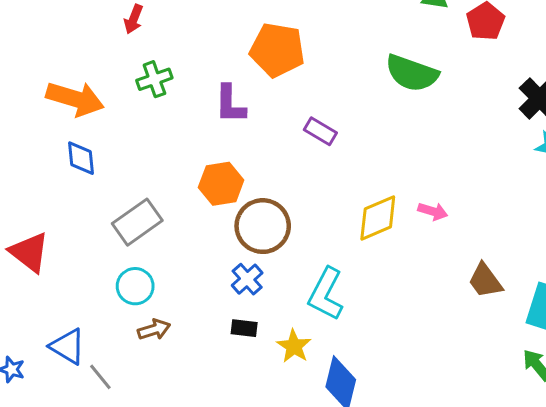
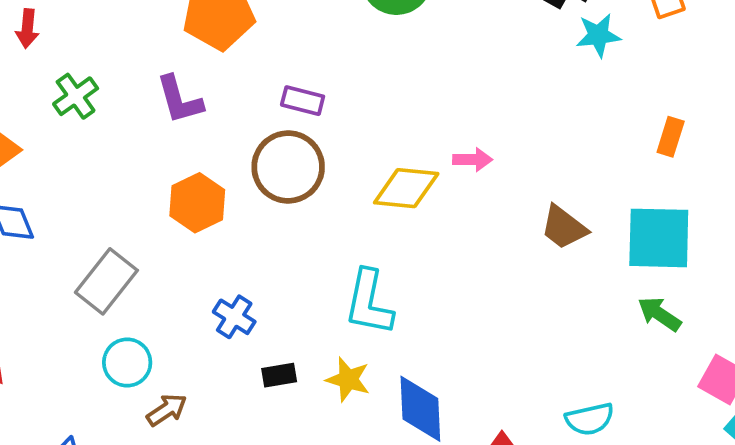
yellow diamond: (378, 218) -> (406, 188), turned 45
brown circle: (263, 226) -> (288, 167), moved
blue cross: (247, 279) -> (234, 317), moved

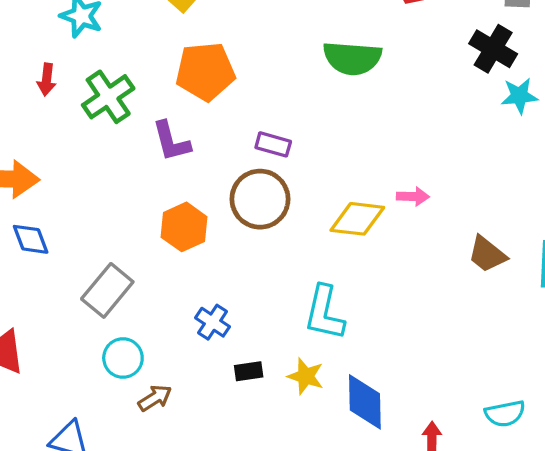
green cross: (76, 96) -> (108, 97), moved, size x1.4

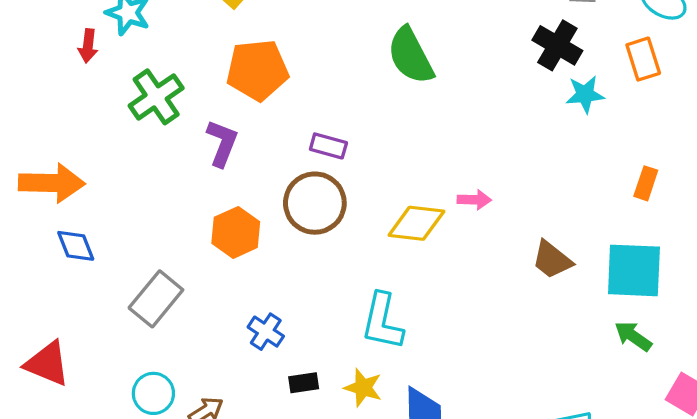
green semicircle: (352, 58) -> (411, 56), turned 58
red arrow: (47, 79) -> (88, 46), moved
purple L-shape: (171, 141) -> (222, 143), turned -144
cyan circle: (123, 358) -> (153, 393), moved

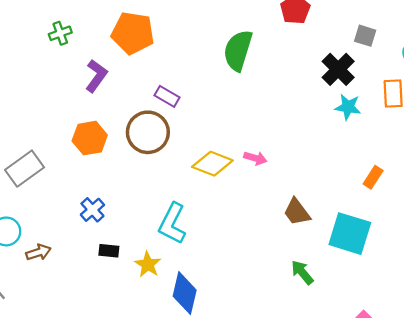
green semicircle: (411, 56) -> (238, 50), turned 30
green cross: (156, 97) -> (60, 33), size x0.6
green arrow: (633, 336) -> (302, 272), moved

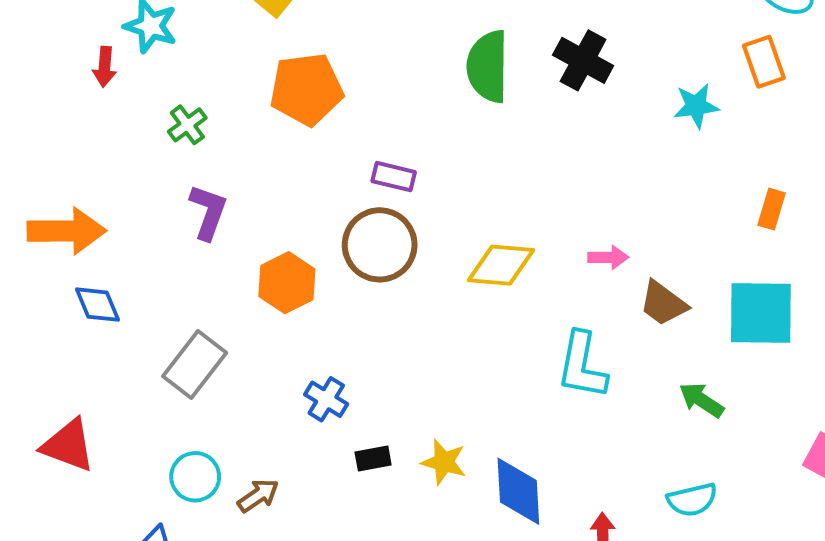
black cross: (338, 69) -> (583, 60), moved
purple L-shape: (96, 76) -> (208, 212), moved
pink arrow: (255, 158) -> (608, 257), moved
cyan L-shape: (172, 223) -> (582, 365), moved

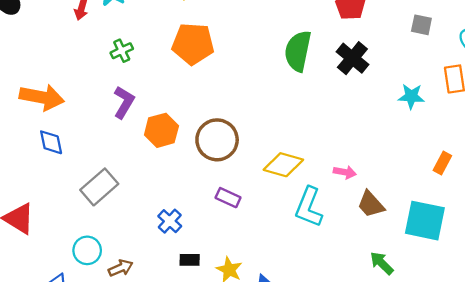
purple rectangle: (394, 177) -> (228, 198), moved
orange hexagon: (287, 283) -> (161, 130), moved
cyan L-shape: (582, 365) -> (309, 207), moved

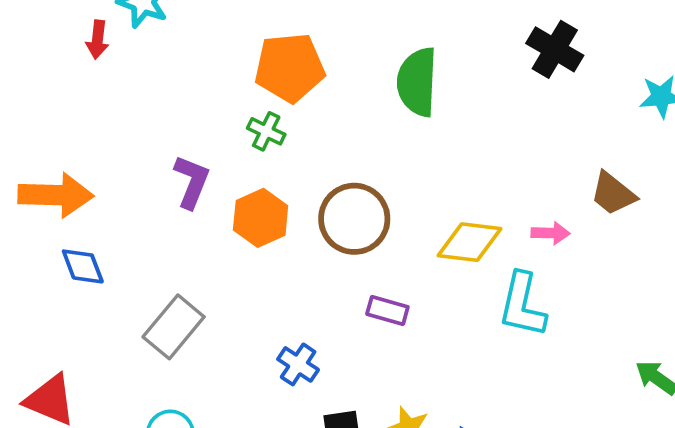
green cross: (122, 51) -> (266, 131), moved, turned -30
green semicircle: (298, 51) -> (417, 82), moved
pink arrow: (345, 172) -> (551, 233), moved
brown trapezoid: (371, 204) -> (613, 194), moved

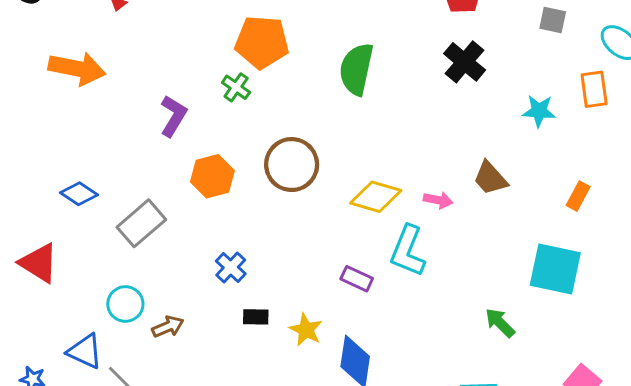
orange arrow: (56, 195) -> (77, 68), moved
orange hexagon: (261, 218) -> (212, 176), moved
blue diamond: (83, 266) -> (79, 194), moved, turned -45
purple rectangle: (387, 311) -> (357, 279), moved

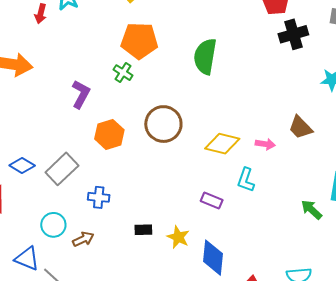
black cross: (465, 62) -> (293, 34), moved, turned 36
blue diamond: (79, 194) -> (22, 166), moved
cyan L-shape: (408, 251) -> (246, 180), size x0.7
blue cross: (231, 267) -> (99, 197), moved, turned -35
green arrow: (500, 323) -> (312, 210), moved

